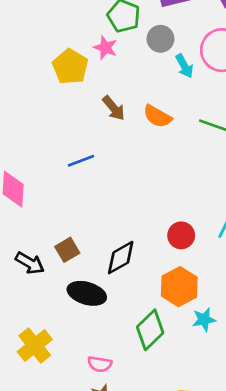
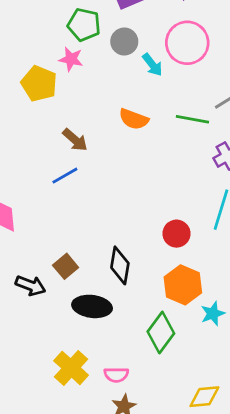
brown arrow: (114, 108) -> (75, 140), moved
black diamond: (121, 258) -> (120, 265), turned -42
yellow cross: (35, 346) -> (71, 368), moved

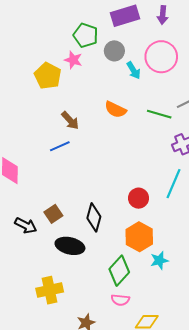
yellow cross: (71, 368) -> (50, 290), turned 30
pink semicircle: (116, 375) -> (120, 300), moved

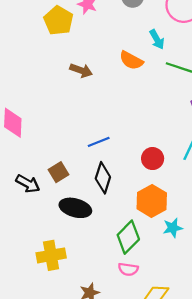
cyan arrow: (134, 70) -> (157, 39), moved
brown arrow: (70, 120) -> (81, 70), turned -30
blue line: (60, 146) -> (99, 142), moved

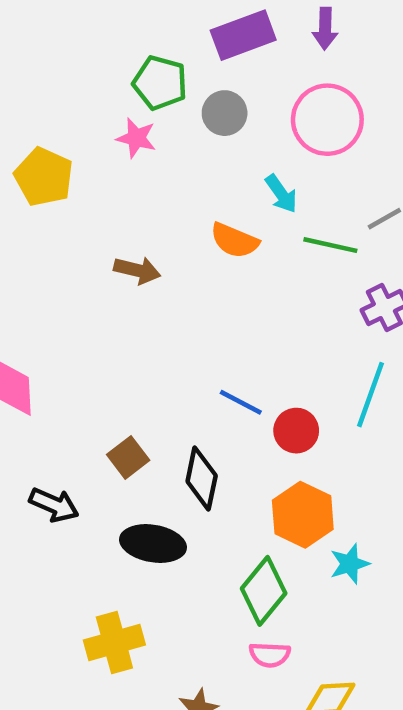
yellow pentagon: (58, 20) -> (44, 177), moved
blue line: (99, 142) -> (241, 402), moved, turned 55
brown square: (59, 172) -> (128, 457), moved

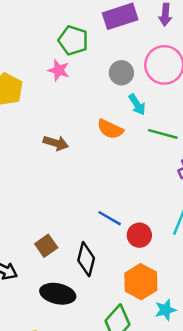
gray circle: (225, 113) -> (121, 73), moved

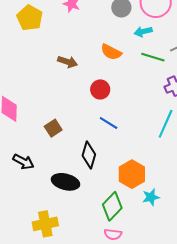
cyan arrow: (137, 105) -> (143, 32), moved, turned 108
red circle: (139, 235) -> (100, 89), moved
brown square: (46, 246) -> (53, 128), moved

